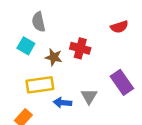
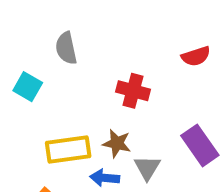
cyan square: (26, 46) -> (28, 87), moved
brown star: (54, 57) -> (117, 143), moved

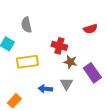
brown star: (117, 143) -> (70, 62), moved
yellow rectangle: (68, 149) -> (27, 62), moved

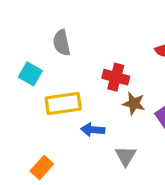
gray triangle: (66, 84) -> (126, 156), moved
blue arrow: (45, 89) -> (93, 130), moved

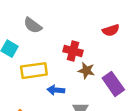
gray semicircle: (62, 43) -> (33, 25), turned -42

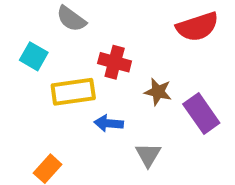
red semicircle: (111, 30) -> (197, 27), size x1.5
red cross: (73, 51) -> (115, 62), moved

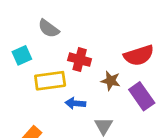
red semicircle: (197, 27) -> (139, 55), moved
cyan square: (34, 56) -> (22, 55), turned 36

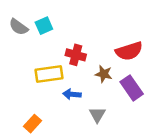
gray semicircle: (49, 29) -> (19, 27), moved
cyan square: (22, 55) -> (44, 26), moved

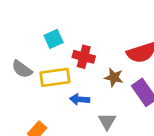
cyan square: (44, 26) -> (54, 39), moved
gray semicircle: (19, 27) -> (22, 69), moved

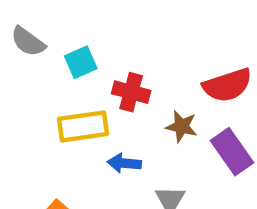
gray semicircle: (22, 69) -> (28, 42), moved

